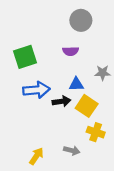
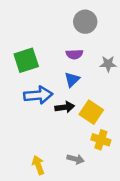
gray star: (103, 73) -> (108, 64), moved
blue triangle: (76, 84) -> (72, 80), moved, turned -42
yellow arrow: (36, 156) -> (38, 165), turned -54

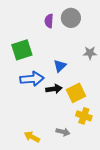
purple semicircle: (74, 54) -> (49, 21), moved, turned 96
yellow square: (91, 112) -> (76, 93), turned 30
yellow arrow: (38, 165) -> (32, 137), turned -42

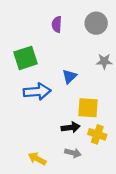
gray circle: (71, 18) -> (96, 23), moved
black arrow: (54, 89) -> (71, 127), moved
yellow square: (76, 93) -> (88, 108), turned 30

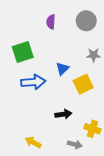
yellow square: (88, 108) -> (83, 84), moved, turned -30
yellow cross: (97, 134) -> (92, 129), moved
gray arrow: (73, 153) -> (75, 144), moved

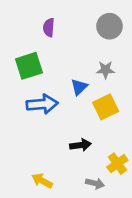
purple semicircle: (51, 22) -> (49, 28), moved
gray star: (93, 55) -> (106, 70), moved
yellow cross: (92, 129) -> (117, 164), turned 35

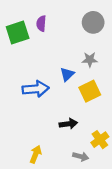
green square: (29, 66) -> (18, 33), moved
yellow arrow: (42, 181) -> (36, 154), turned 84

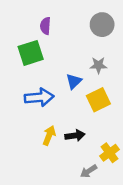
green square: (18, 33) -> (31, 53), moved
yellow arrow: (36, 154) -> (49, 135), moved
gray arrow: (81, 156) -> (89, 171), turned 133

